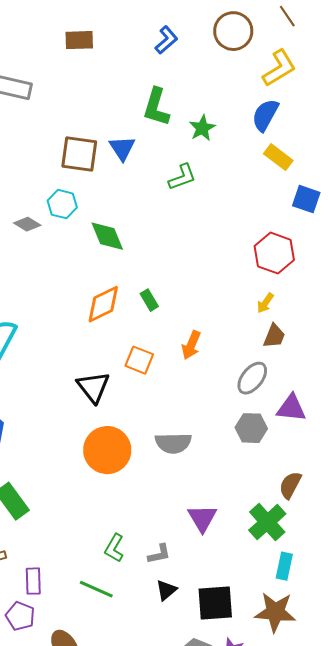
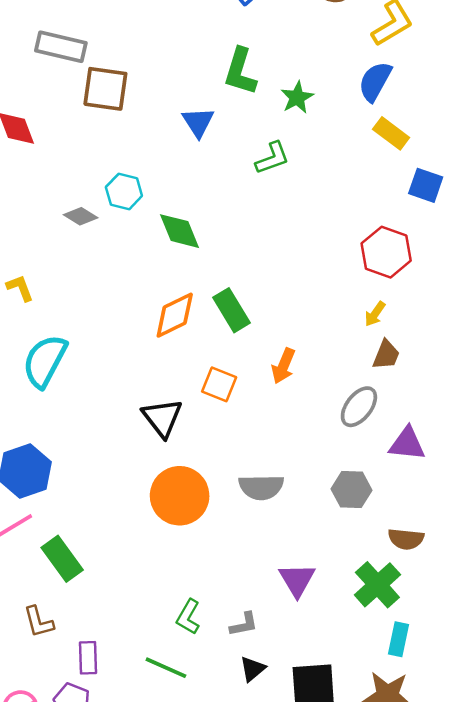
brown square: (79, 154) -> (105, 89), moved
green rectangle: (149, 300) -> (232, 310), size x1.6
gray hexagon: (251, 428) -> (351, 490), moved
brown semicircle: (290, 485) -> (406, 539), turned -112

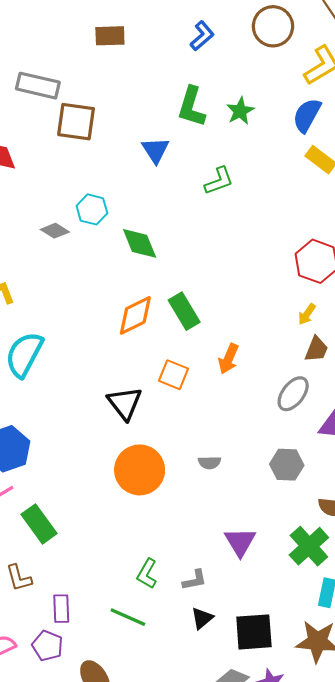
green star: (297, 97) -> (240, 111), moved
gray semicircle: (261, 487) -> (209, 463), size x0.6

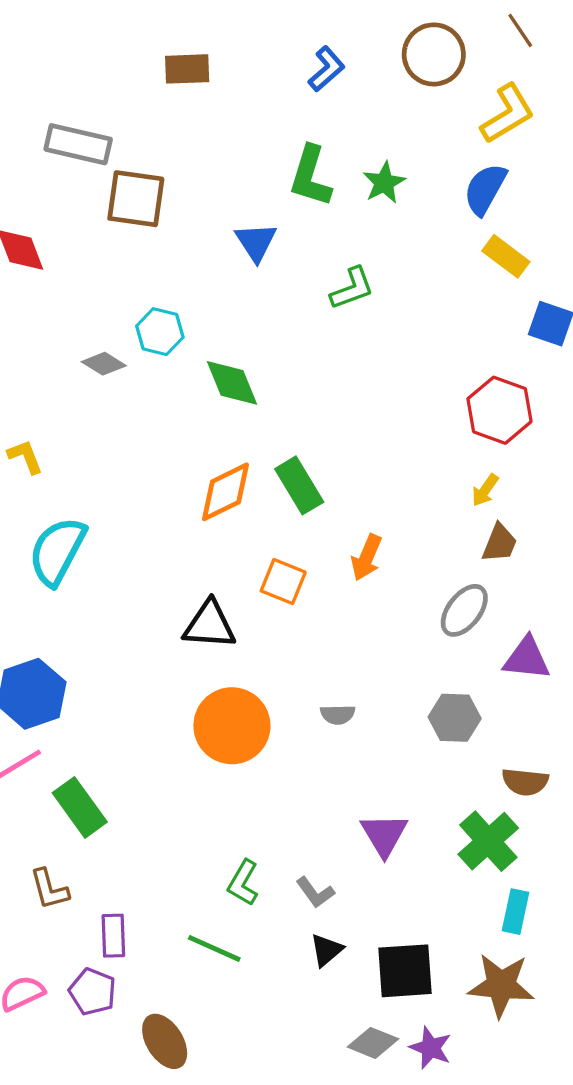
black triangle: (125, 403) -> (210, 625), turned -48
gray L-shape: (195, 580) -> (315, 892), turned 65

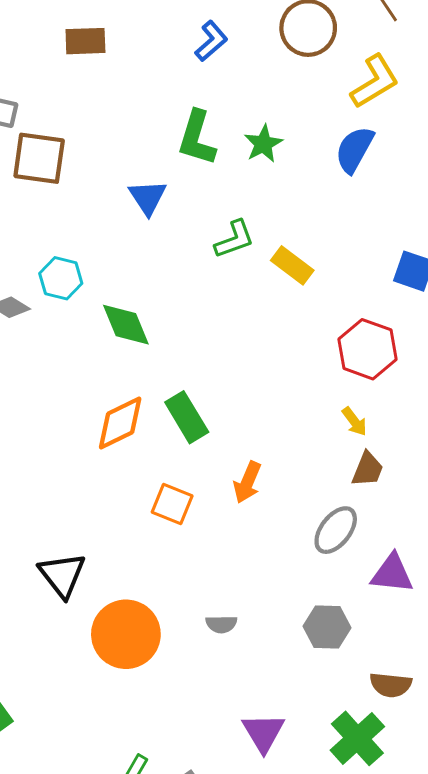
yellow rectangle: (506, 256) -> (292, 265), moved
yellow arrow: (485, 490) -> (354, 422), turned -72
black triangle: (210, 625) -> (62, 575), moved, turned 48

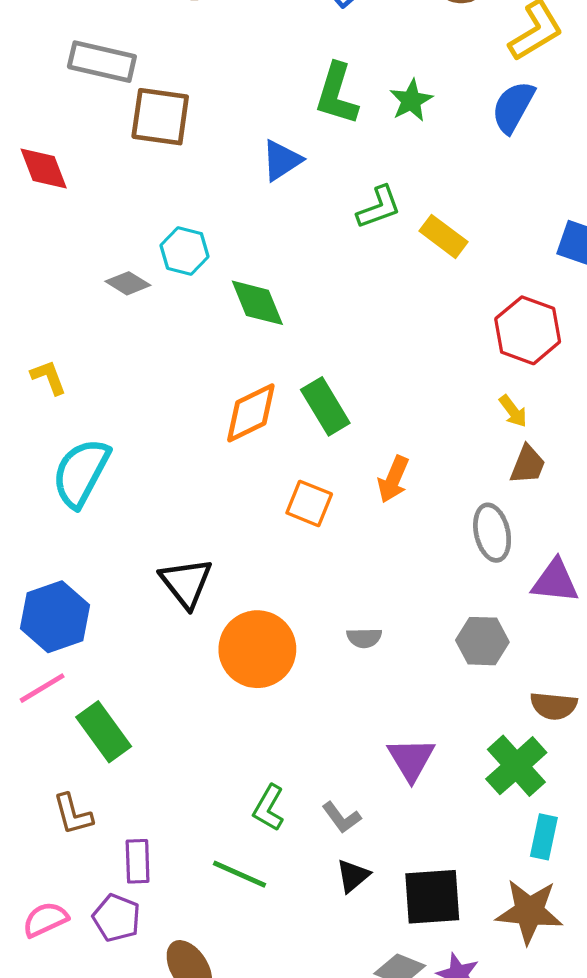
blue triangle: (148, 197) -> (282, 160), turned 30
gray ellipse: (336, 530) -> (492, 533), turned -51

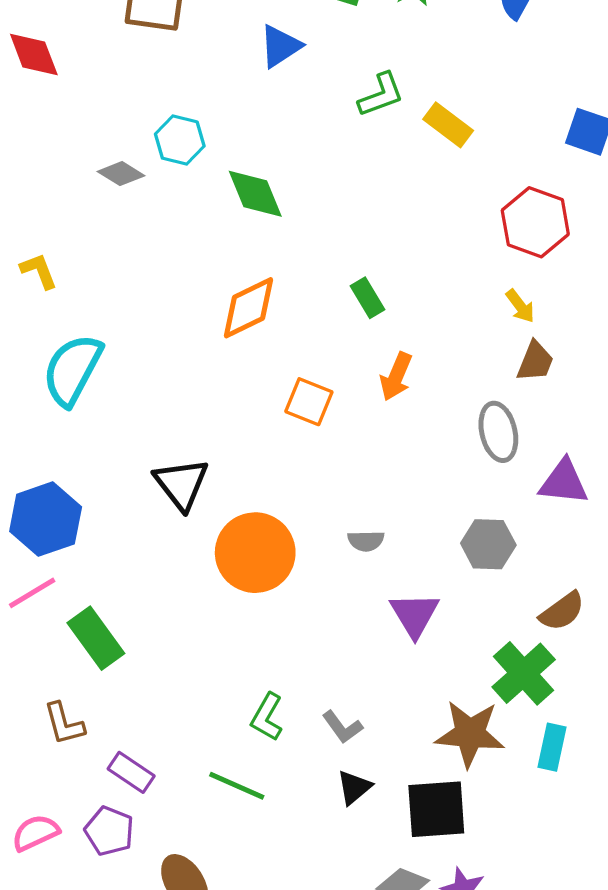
green rectangle: (325, 406) -> (368, 298), moved, size x0.7
brown semicircle: (554, 706) -> (562, 611), turned -42
purple triangle: (411, 759) -> (415, 615), moved
purple rectangle: (138, 861) -> (131, 772), turned -54
brown star: (529, 911) -> (470, 734), moved

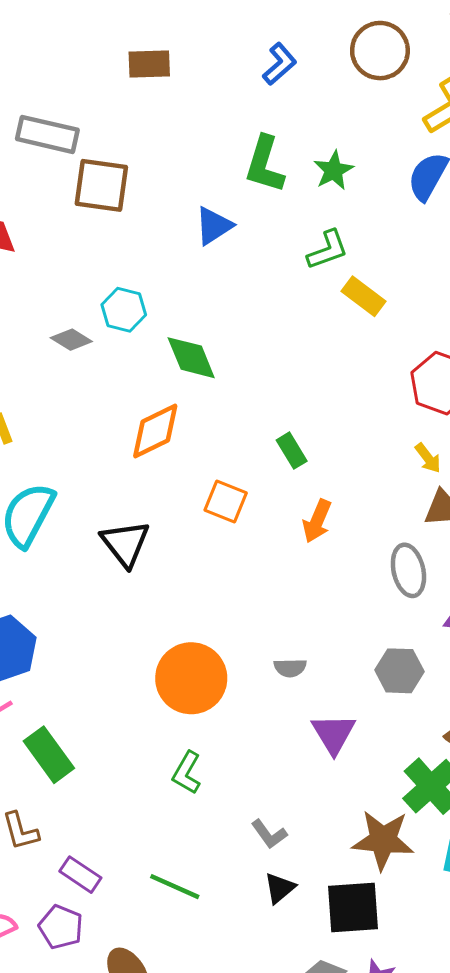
green L-shape: (381, 95) -> (328, 250), moved
orange diamond: (248, 308) -> (155, 431), moved
orange square: (309, 402) -> (226, 501), moved
black triangle: (181, 484) -> (125, 543), moved
green L-shape: (267, 717) -> (187, 773), moved

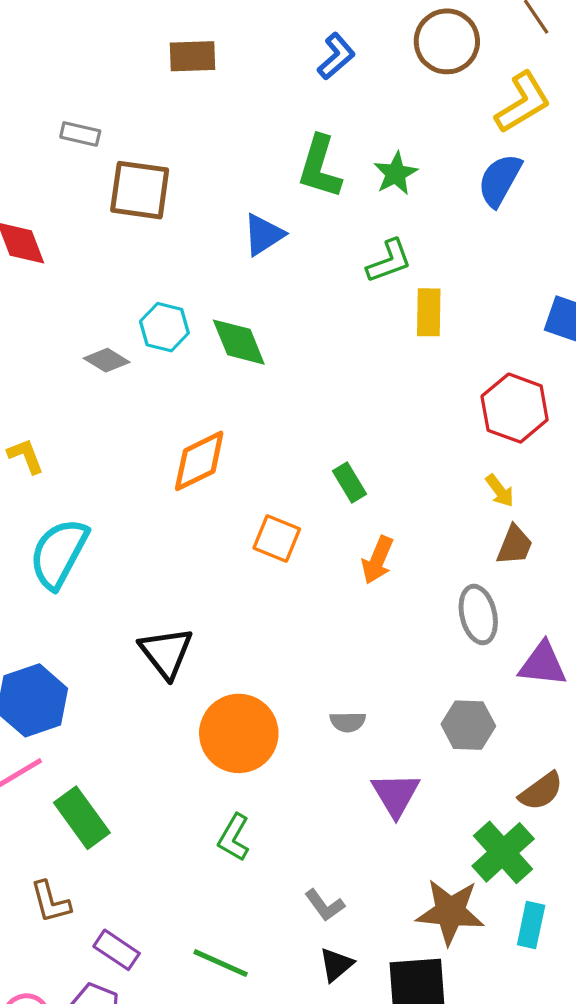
gray rectangle: (47, 134) -> (80, 134), size x0.6
yellow rectangle: (364, 296) -> (429, 312), turned 54
green diamond: (191, 358) -> (239, 342), moved
black triangle: (125, 543) -> (166, 653), moved

